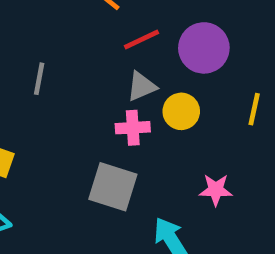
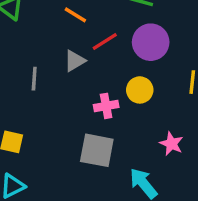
gray triangle: (141, 86) -> (75, 61), moved
pink star: (216, 190) -> (171, 144), turned 30

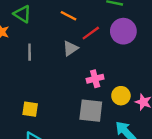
gray line: (34, 79) -> (30, 52), moved
yellow circle: (140, 90) -> (121, 96), moved

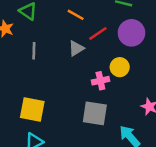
yellow circle: (121, 96) -> (120, 67), moved
yellow square: (30, 109) -> (32, 109), size x1.5

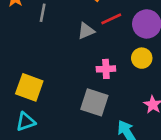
gray line: (34, 51) -> (43, 13), moved
yellow circle: (120, 67) -> (142, 58), moved

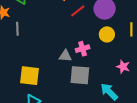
gray line: (43, 13) -> (17, 29), moved
gray triangle: (86, 31) -> (65, 56), moved, turned 40

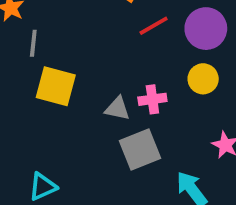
gray square: (80, 75) -> (140, 149), turned -35
yellow square: (30, 76) -> (56, 86), moved

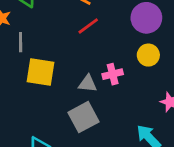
red line: (154, 26) -> (88, 26), moved
gray square: (140, 149) -> (83, 117), moved

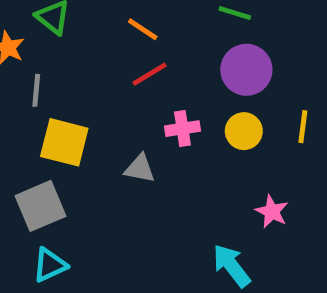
pink cross: (113, 74) -> (182, 129), moved
gray square: (83, 117) -> (40, 206), moved

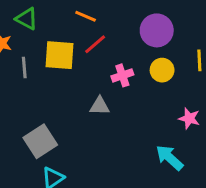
yellow square: (64, 142) -> (60, 55), moved

